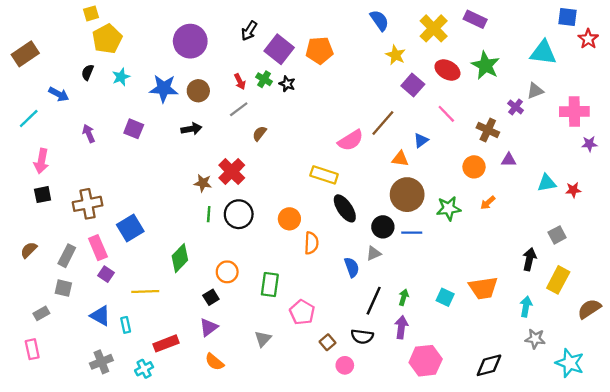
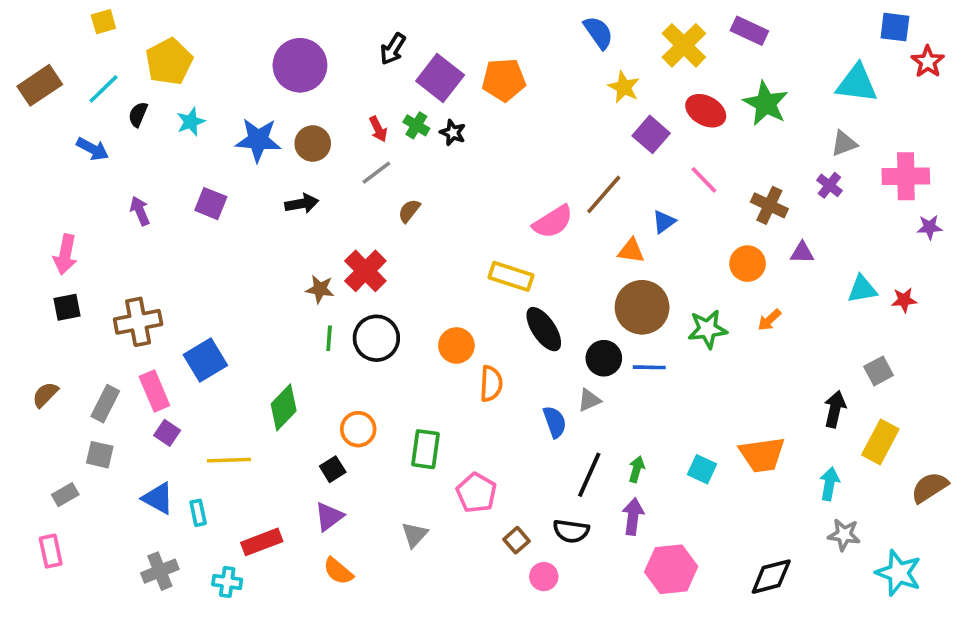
yellow square: (91, 13) -> (103, 22), moved
purple cross: (516, 107) -> (829, 185), moved
cyan line: (29, 118) -> (103, 89), moved
cyan cross: (144, 369) -> (227, 582), turned 36

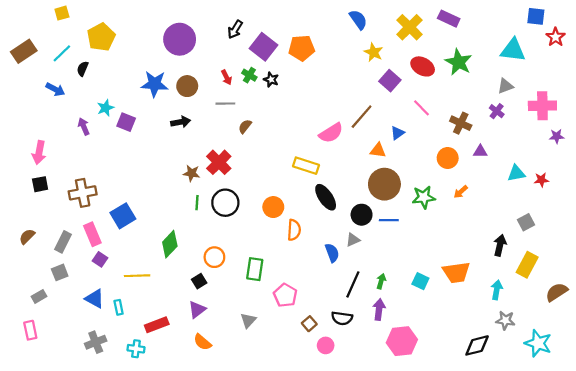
cyan star: (191, 122) -> (105, 108), moved
gray line: (376, 173) -> (225, 104), turned 36
gray square: (100, 455) -> (60, 272), turned -35
black diamond: (771, 577) -> (477, 345), moved

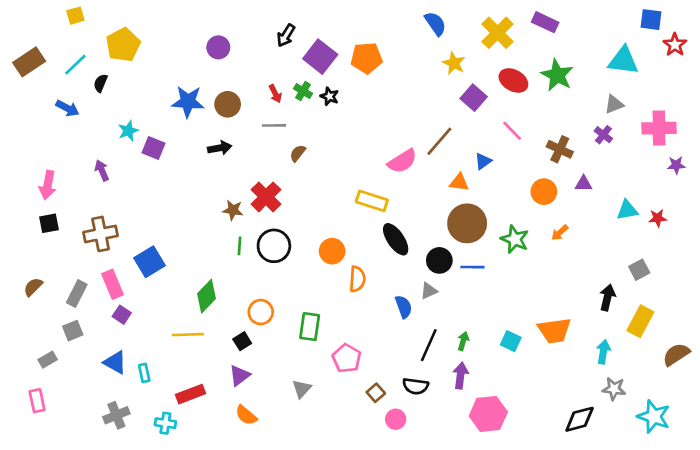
purple circle: (180, 39) -> (218, 47), size x0.6
purple arrow: (84, 126) -> (102, 170), moved
green star: (424, 197) -> (515, 239), turned 30
yellow line: (137, 276) -> (188, 335), moved

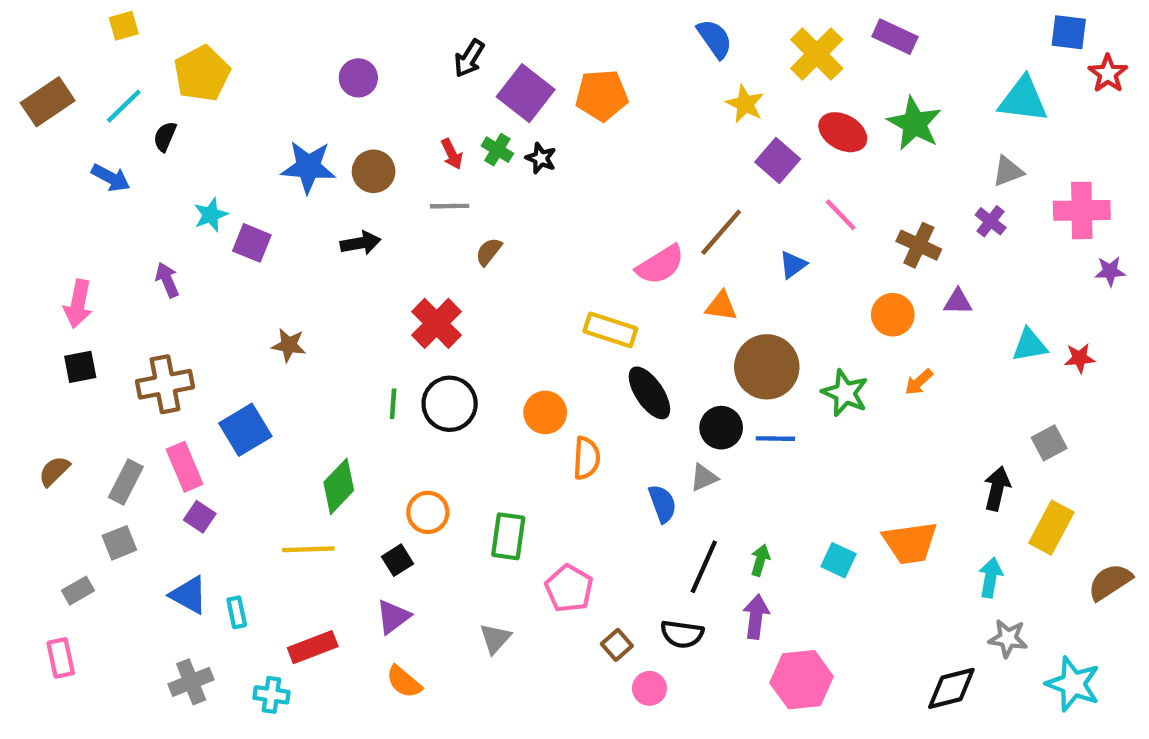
orange triangle: (459, 182) -> (721, 306), moved
brown star: (233, 210) -> (289, 345), moved

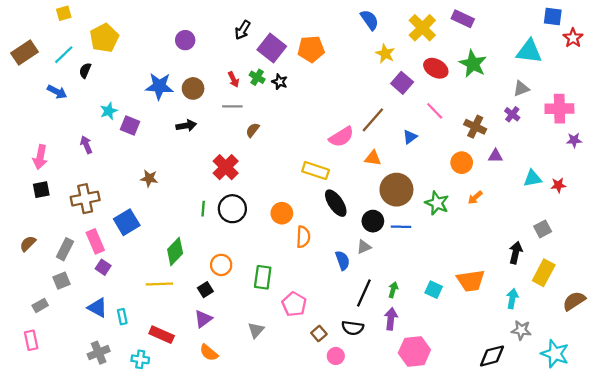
red rectangle: (313, 647) -> (162, 335), turned 45

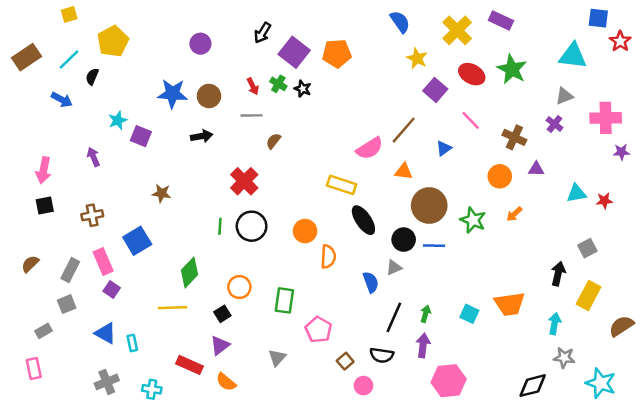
brown cross: (85, 199) -> (92, 215), size x0.7
red rectangle: (162, 335) -> (189, 365), moved

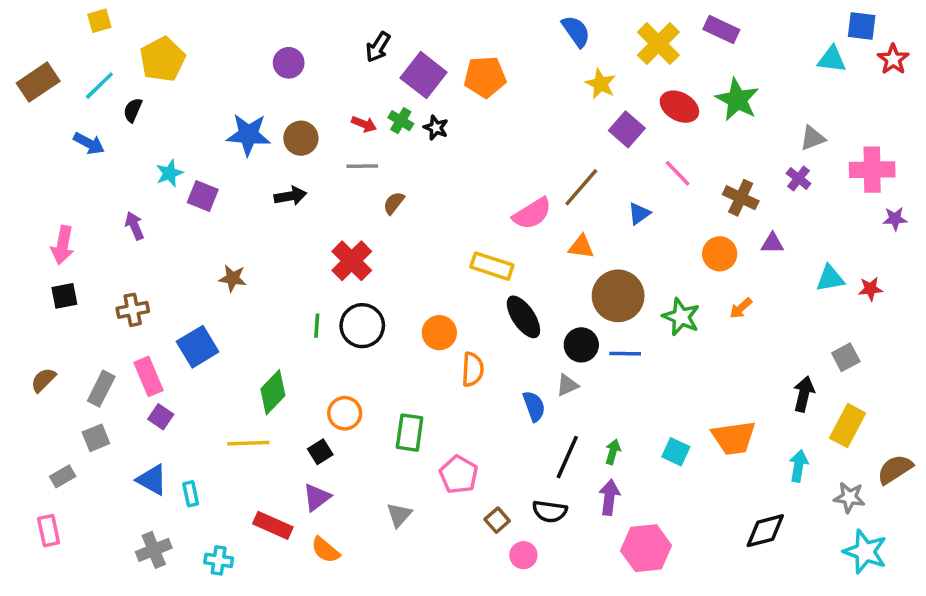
cyan triangle: (573, 56) -> (832, 59), moved, size x0.7
red arrow: (253, 86) -> (364, 124), turned -42
gray star: (564, 358) -> (849, 497), moved
black diamond: (533, 386) -> (765, 531), moved

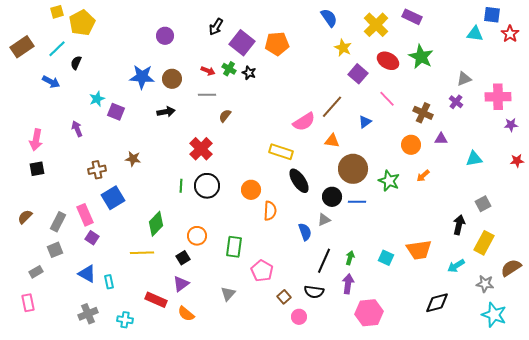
yellow pentagon: (162, 59) -> (82, 23), moved
red star: (870, 289) -> (517, 161), moved
brown cross: (133, 310) -> (97, 170), moved
cyan arrow: (799, 466) -> (456, 266), turned -132

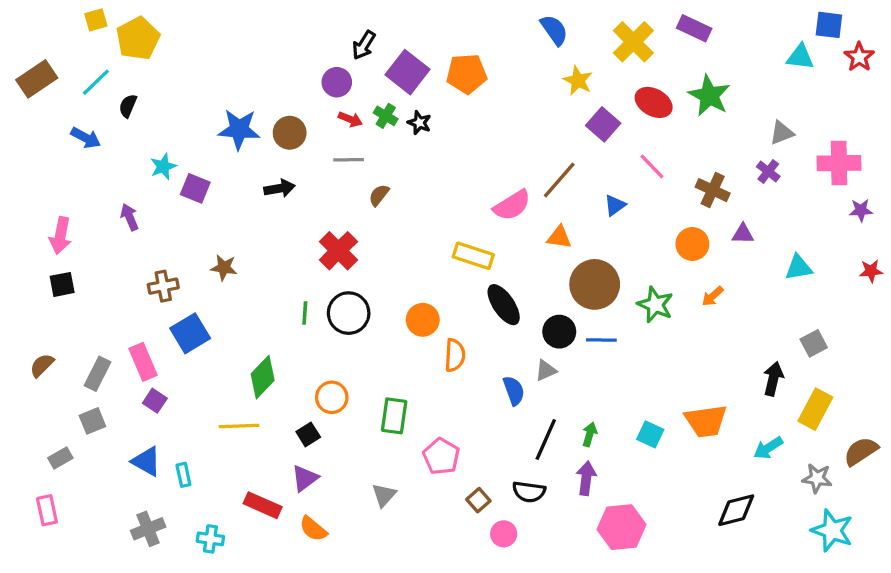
purple circle: (165, 36) -> (337, 82), moved

